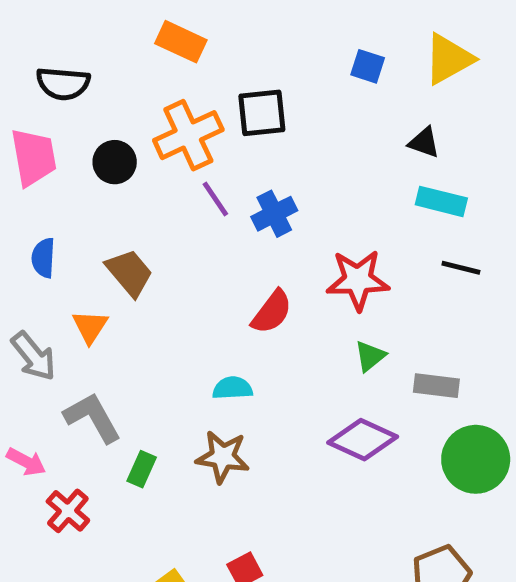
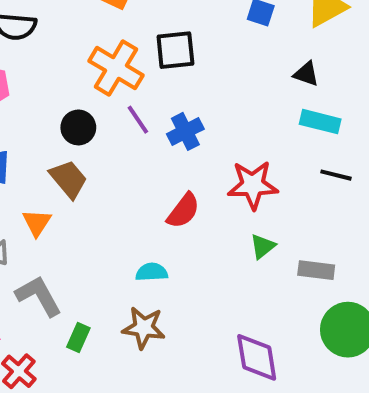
orange cross: (188, 135) -> (116, 68), turned -34
black circle: (115, 162) -> (78, 127), moved
purple diamond: (363, 440) -> (257, 357), moved, turned 56

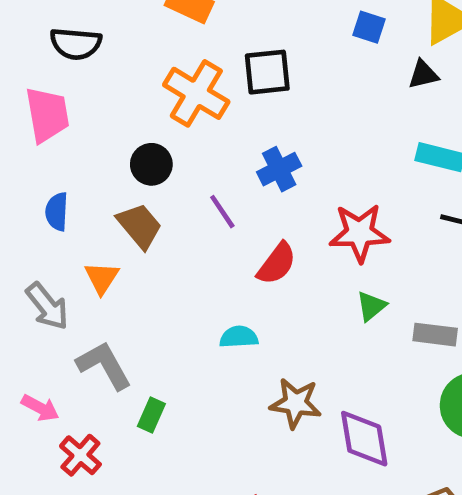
black triangle: (306, 74) -> (423, 74), moved, turned -32
purple line: (138, 120) -> (222, 212), moved
brown star: (144, 328) -> (296, 403), moved

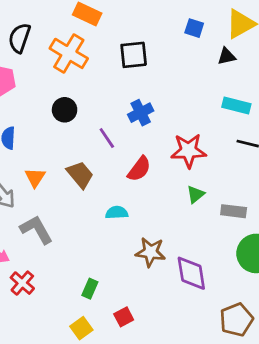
black semicircle: (76, 44) -> (19, 38), turned 104
orange cross: (196, 93) -> (69, 53), moved
brown trapezoid: (140, 226) -> (80, 175), moved
green rectangle: (151, 415) -> (90, 289), moved

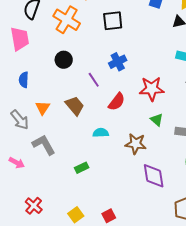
green triangle: (196, 194) -> (157, 120), turned -40
brown star: (150, 252) -> (136, 144), moved
red cross: (22, 283) -> (34, 206), moved
green rectangle: (90, 289) -> (82, 168), moved, turned 40
red square: (124, 317) -> (109, 216), moved

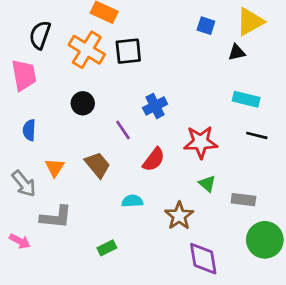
black square: (113, 21) -> (128, 51), moved
brown star: (136, 144) -> (179, 216), turned 30
gray L-shape: (44, 145) -> (56, 217), turned 125

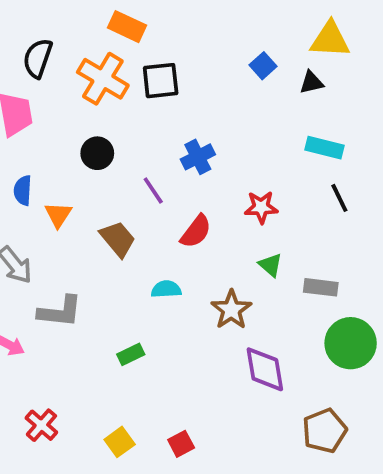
yellow triangle: (250, 22) -> (330, 40), turned 32
blue square: (206, 26) -> (263, 66), moved, turned 30
black line: (257, 135) -> (339, 198), turned 50
red star: (201, 142) -> (261, 207), size x0.7
orange triangle: (55, 168) -> (58, 215), moved

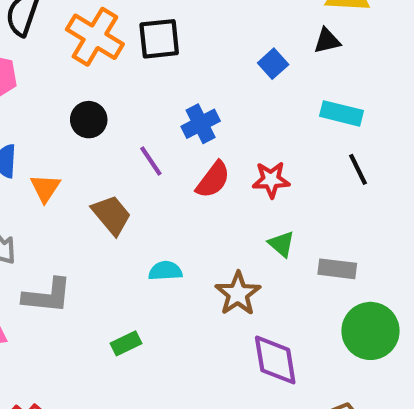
blue square: (263, 66) -> (273, 64), moved
red semicircle: (196, 231) -> (213, 180), moved

